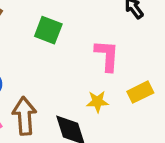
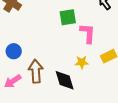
green square: (48, 30) -> (68, 17), moved, turned -30

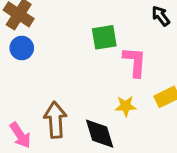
blue circle: (14, 51) -> (22, 48), moved
pink arrow: (13, 81) -> (20, 135), turned -90

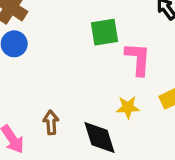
brown arrow: (55, 120) -> (51, 122), size x0.6

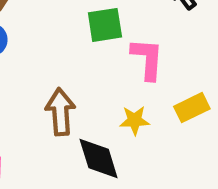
brown arrow: (51, 122) -> (60, 112), moved, size x1.5

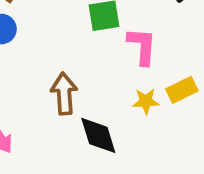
yellow star: (135, 120) -> (146, 101), moved

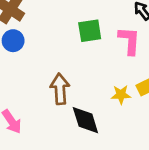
pink L-shape: (142, 46) -> (129, 41), moved

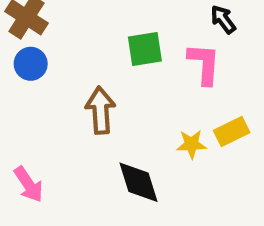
brown arrow: (60, 89) -> (100, 110), moved

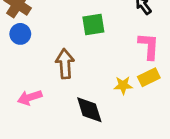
pink L-shape: (204, 64) -> (149, 46), moved
pink arrow: (29, 184) -> (30, 98), moved, turned 105

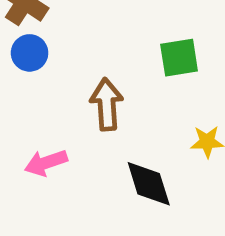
green square: (93, 24) -> (179, 58), moved

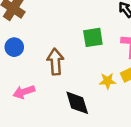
blue circle: (30, 53) -> (14, 47), moved

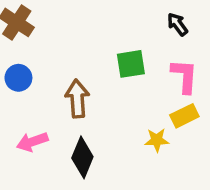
yellow star: (107, 81) -> (157, 140), moved
black diamond: (77, 103) -> (82, 157), moved, turned 40

